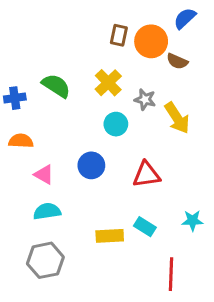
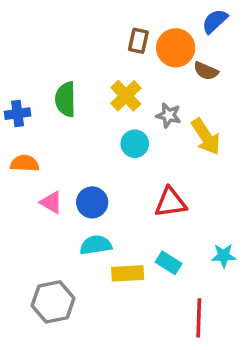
green semicircle: (56, 86) -> (65, 99), turned -124
blue circle: (91, 165) -> (92, 202), moved
cyan semicircle: (47, 211) -> (96, 245), moved

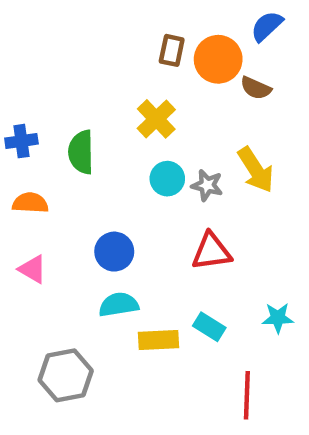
green semicircle: (65, 99) -> (81, 152), moved
gray star: (169, 115) -> (207, 185), moved
pink triangle: (51, 202) -> (32, 269), moved

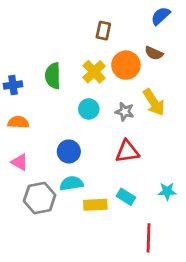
orange circle: (218, 59) -> (126, 65), moved
green semicircle: (81, 152) -> (53, 76), moved
cyan circle: (167, 179) -> (89, 109), moved
gray hexagon: (66, 375) -> (40, 198), moved

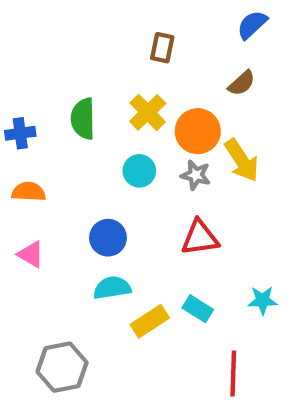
brown semicircle: (154, 53) -> (242, 83), turned -66
orange circle: (126, 65) -> (198, 131), moved
gray hexagon: (40, 198) -> (62, 367), moved
yellow rectangle: (95, 205) -> (150, 321), turned -30

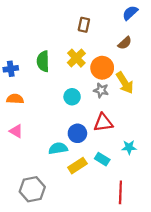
cyan circle: (139, 171) -> (72, 97), moved
blue circle: (108, 238) -> (77, 133), moved
cyan star: (263, 300) -> (129, 147), moved

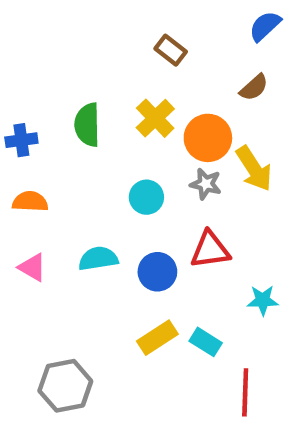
brown rectangle: (84, 25) -> (171, 50), turned -64
cyan semicircle: (58, 148) -> (98, 259), moved
cyan rectangle: (102, 159) -> (206, 342), moved

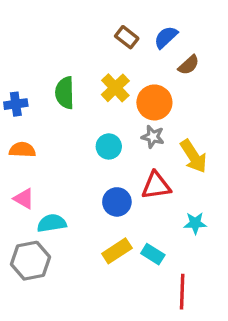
blue semicircle: (265, 26) -> (166, 37), moved
yellow arrow: (254, 169) -> (194, 156), moved
cyan semicircle: (98, 259) -> (52, 223), moved
gray hexagon: (65, 386) -> (30, 261), moved

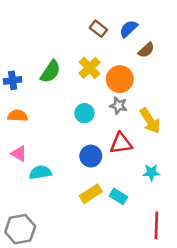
green semicircle: (65, 93) -> (50, 72), turned -145
gray hexagon: (30, 261) -> (20, 229), moved
red line: (182, 292) -> (156, 225), moved

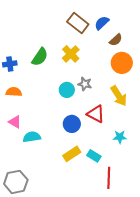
brown rectangle: (98, 29) -> (78, 23), size x1.5
orange circle: (120, 79) -> (122, 63), moved
gray star: (118, 106) -> (85, 84), moved
red triangle: (121, 143) -> (96, 114), turned 36
red line: (156, 225) -> (109, 178), moved

